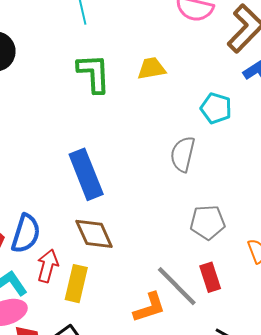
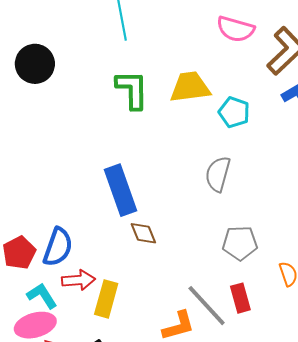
yellow trapezoid: (151, 68) -> (190, 87), size x1.4
cyan pentagon: (216, 108) -> (234, 112), moved
brown diamond: (94, 234) -> (143, 233), moved, size x0.7
red arrow: (48, 266) -> (78, 280), turned 68

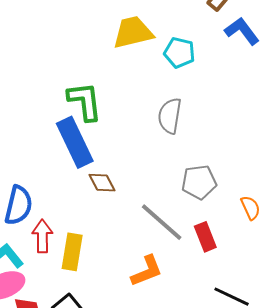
green L-shape: (132, 90) -> (85, 101), moved
red arrow: (78, 280) -> (42, 236), turned -80
gray line: (207, 306) -> (162, 222), moved

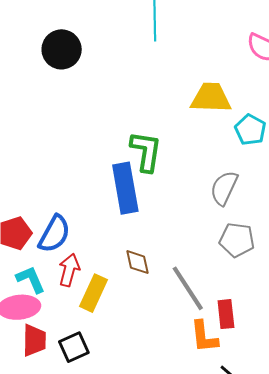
gray pentagon: (199, 182) -> (237, 240), moved
brown diamond: (102, 183) -> (138, 262), moved
orange L-shape: (147, 271) -> (204, 337), moved, turned 90

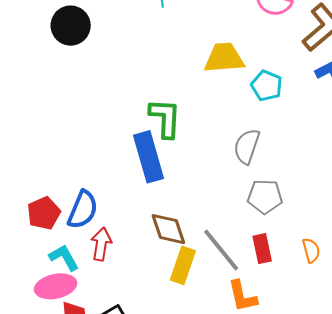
brown diamond: (138, 262) -> (168, 229), size x1.4
yellow rectangle: (94, 293) -> (183, 265), moved
red rectangle: (226, 314) -> (262, 249), moved

